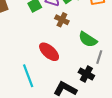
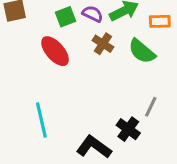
green semicircle: (88, 39) -> (142, 51), moved
red ellipse: (49, 52) -> (55, 51), moved

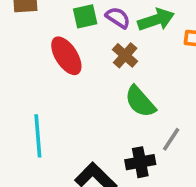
green semicircle: (142, 51) -> (140, 102), moved
black cross: (128, 129) -> (140, 162), turned 35

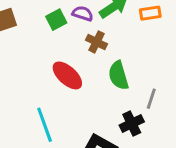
red ellipse: (66, 56) -> (67, 75), moved
green semicircle: (140, 102) -> (118, 75), turned 40

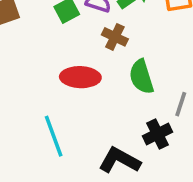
red ellipse: (67, 75) -> (80, 77), turned -40

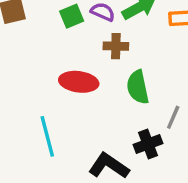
brown cross: (115, 37) -> (116, 46), turned -30

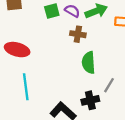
red ellipse: (79, 82) -> (17, 50), moved

